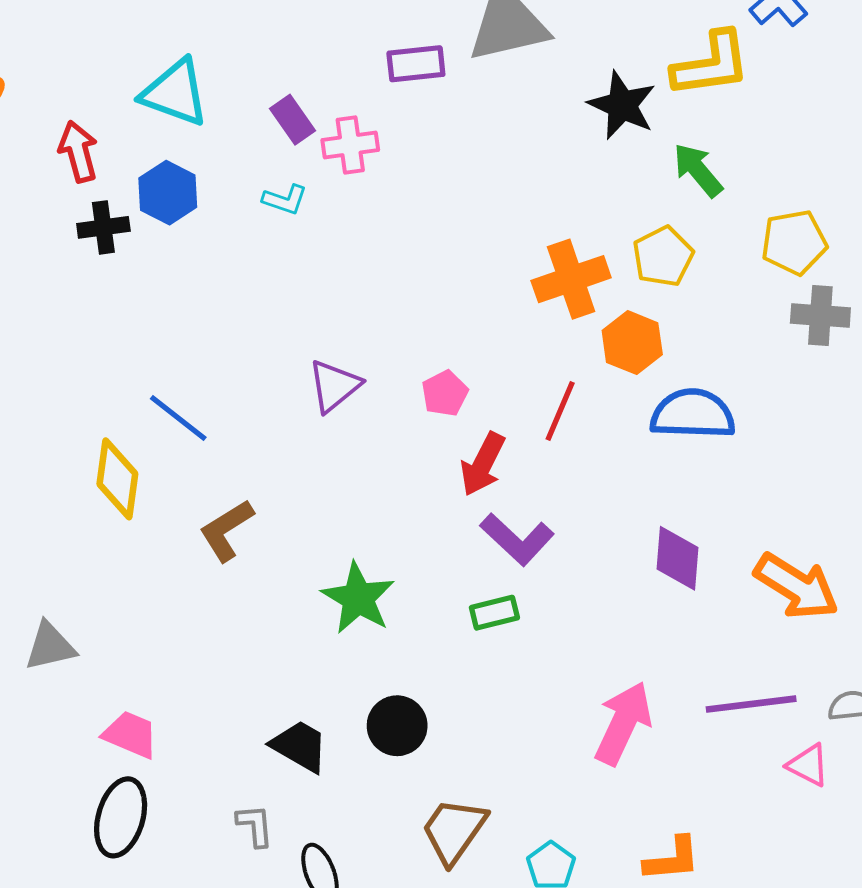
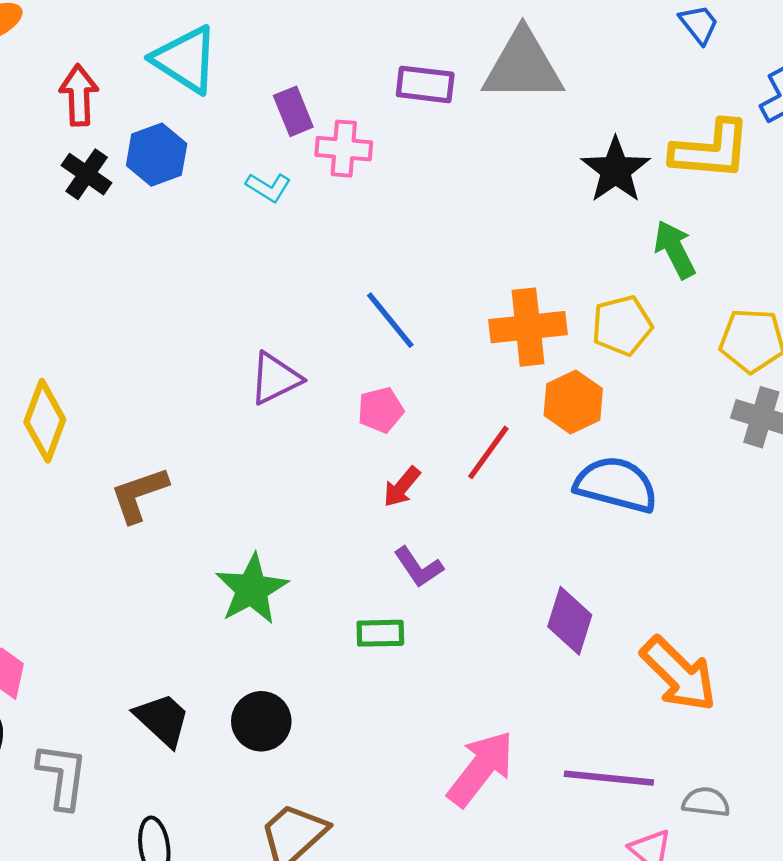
black cross: (103, 227) -> (87, 174), turned 30
blue line: (178, 418) -> (390, 320), moved
red arrow: (483, 464) -> (402, 487), size x0.7
purple L-shape: (517, 539) -> (419, 567), size x0.7
gray L-shape: (255, 826) -> (62, 776), moved, size x1.5

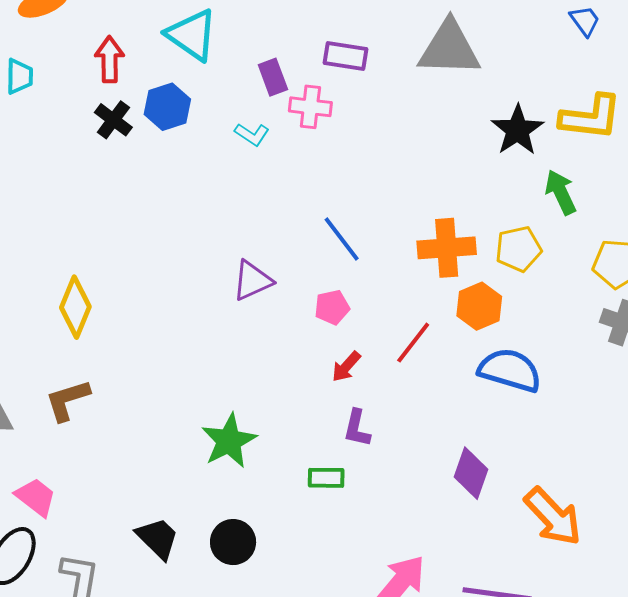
purple rectangle: (425, 84) -> (346, 56), moved
brown L-shape: (139, 494) -> (68, 400), moved
purple L-shape: (419, 567) -> (357, 428), turned 45

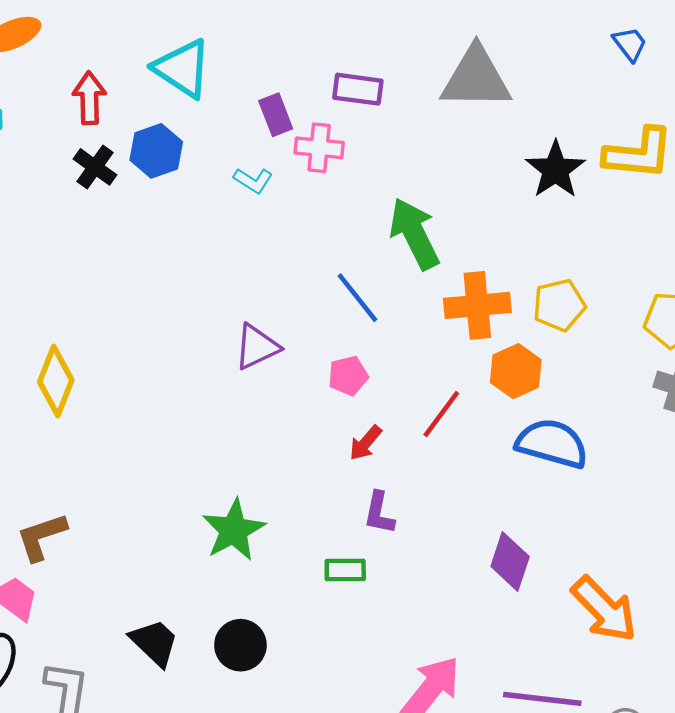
green arrow: (561, 192) -> (414, 234), moved, size x1.4
brown L-shape: (68, 400) -> (41, 537), moved

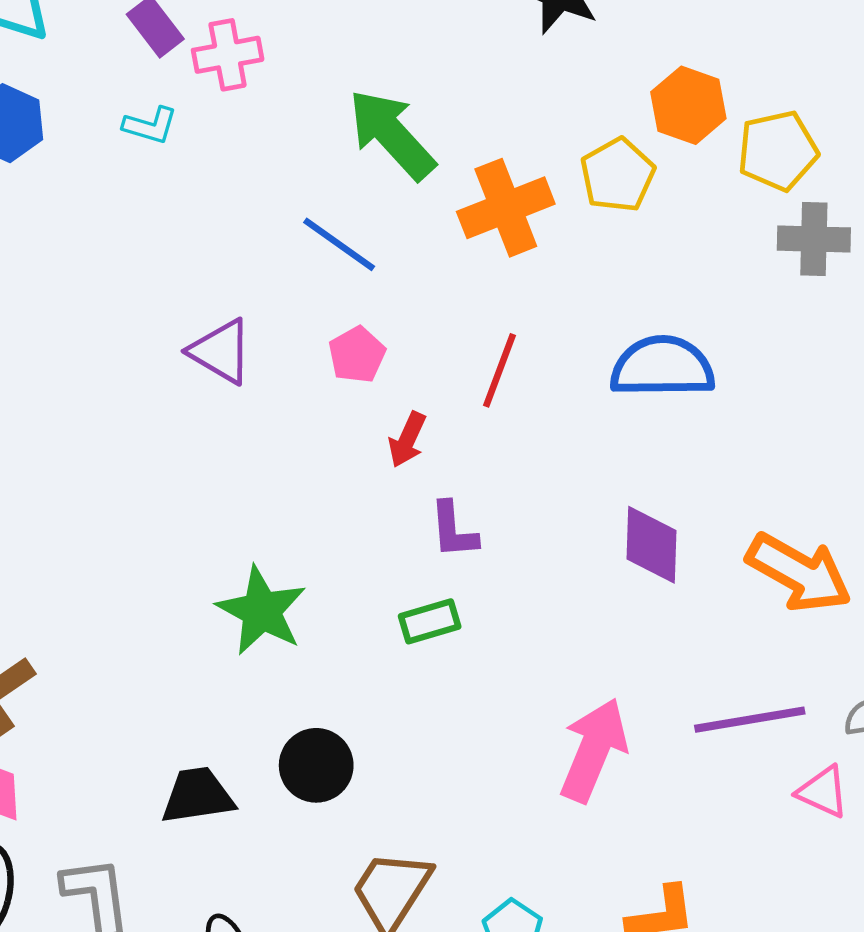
purple triangle: (257, 347) -> (221, 351), turned -48
orange hexagon: (516, 371) -> (688, 105), moved
black trapezoid: (154, 643) -> (198, 796), turned -36

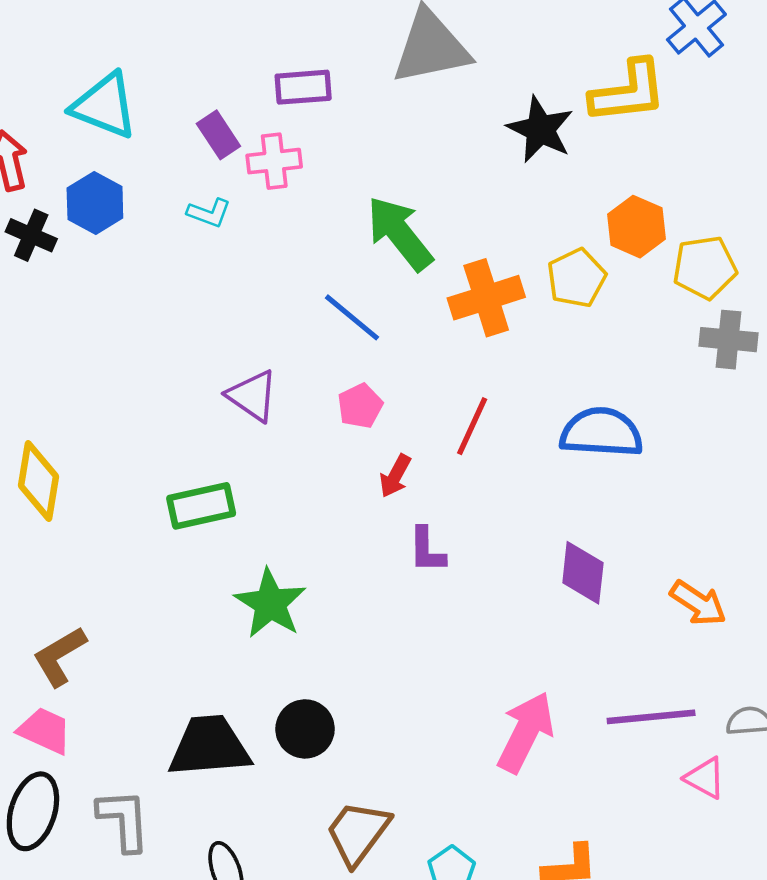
orange arrow: (799, 573) -> (698, 603), size x0.7
green rectangle: (430, 621) -> (201, 506), moved, size x1.4
black trapezoid: (198, 796) -> (209, 746), size x1.4

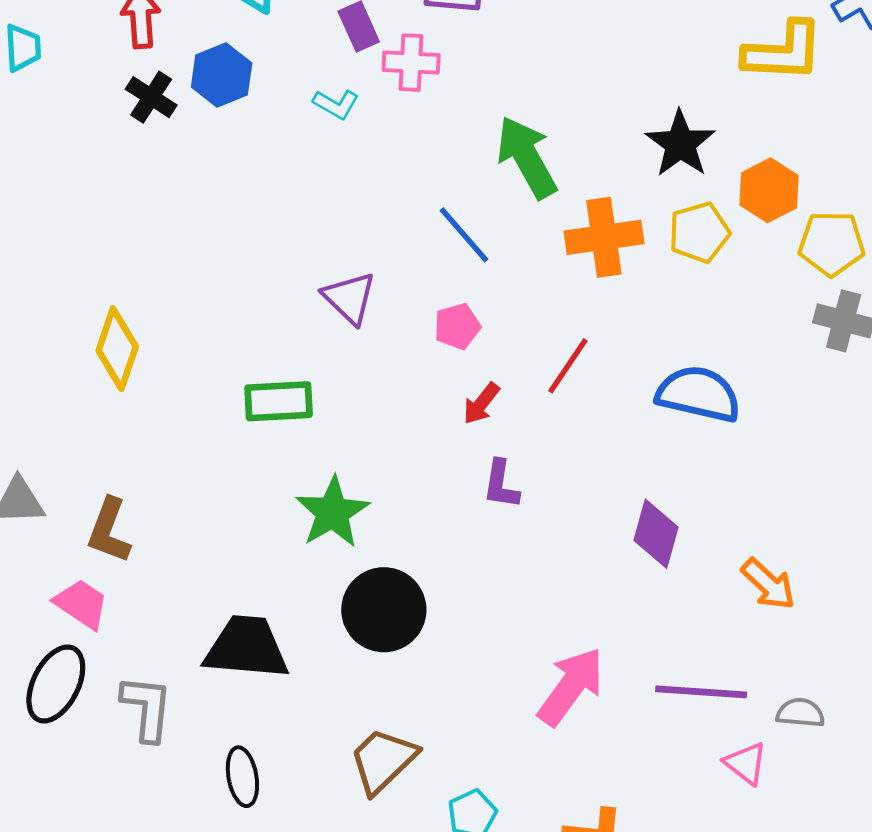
black star: (540, 129) -> (680, 144), moved
brown L-shape: (60, 656) -> (109, 531), turned -48
black circle: (305, 729) -> (384, 610), moved, size x1.4

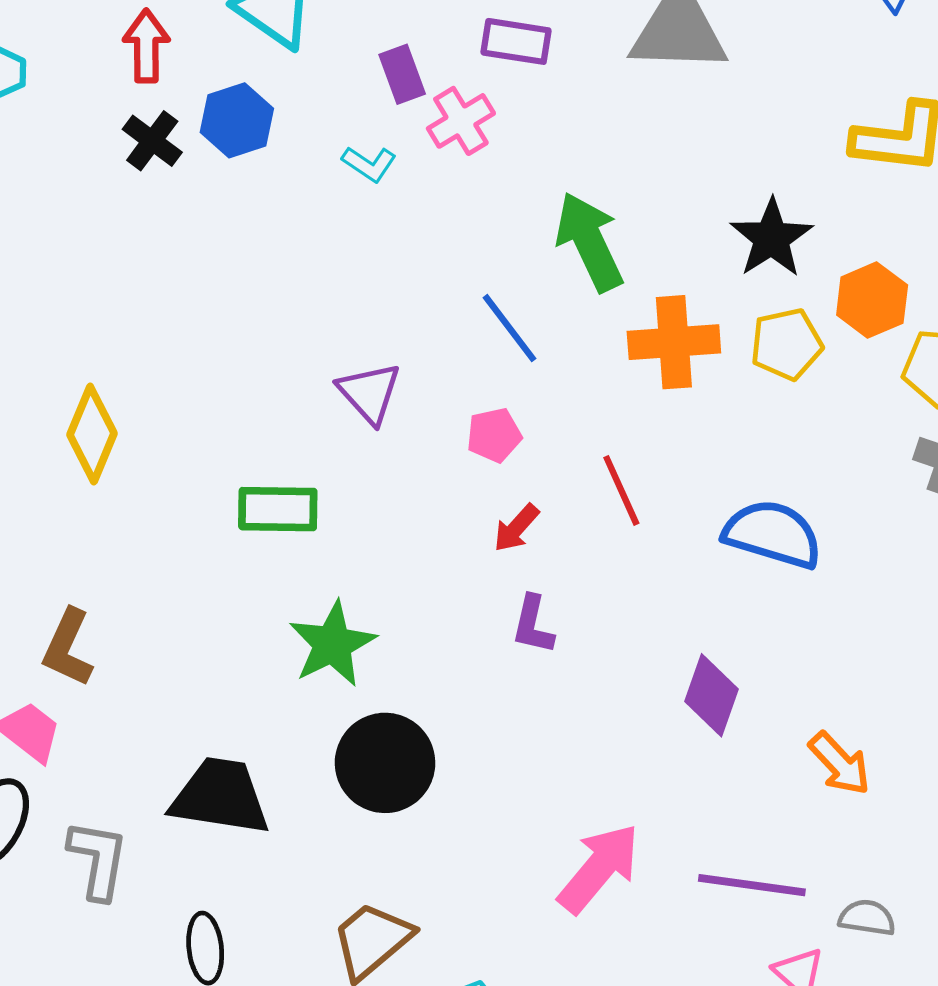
pink cross: (411, 63) -> (461, 121), turned -38
red line: (568, 366) -> (621, 490), turned -62

